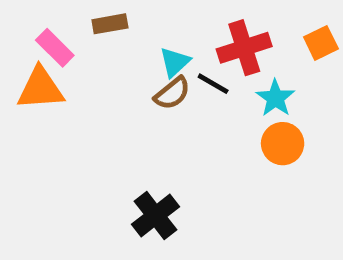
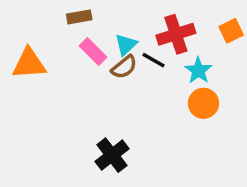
pink rectangle: (55, 48) -> (93, 52), moved

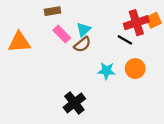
red cross: (176, 34) -> (136, 23), moved
black line: (153, 60) -> (125, 40), moved
cyan star: (198, 71) -> (106, 71), moved, turned -30

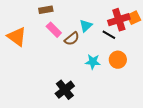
cyan triangle: (84, 29) -> (86, 26), moved
orange triangle: (19, 42) -> (17, 37), turned 40

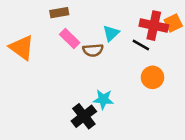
red cross: (119, 20) -> (154, 26), turned 30
brown semicircle: (72, 39) -> (93, 50), turned 35
cyan star: (93, 62) -> (103, 99), moved

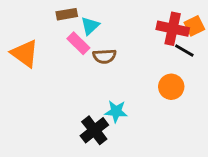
cyan triangle: (111, 33) -> (90, 26), moved
black line: (141, 45) -> (184, 50), moved

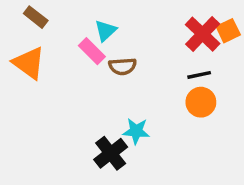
brown rectangle: (67, 14) -> (36, 17), moved, turned 48
red cross: (173, 29) -> (203, 34), turned 32
black line: (184, 50) -> (199, 75), moved, turned -42

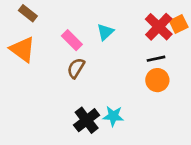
cyan triangle: (106, 31) -> (105, 32), moved
brown semicircle: (123, 66) -> (76, 68), moved, turned 125
cyan star: (136, 131) -> (113, 116), moved

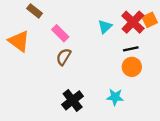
brown rectangle: (28, 13) -> (35, 11), moved
cyan triangle: (105, 32) -> (105, 27), moved
cyan star: (113, 116) -> (115, 97), moved

